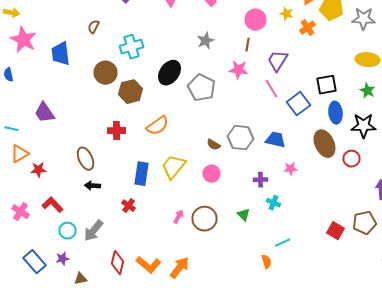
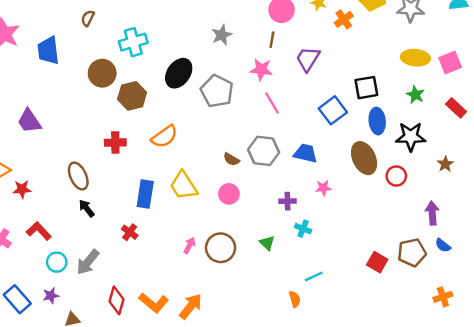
pink line: (272, 89) -> (272, 103), moved
yellow trapezoid: (174, 167) -> (183, 186), turned -72
black arrow: (92, 186) -> (87, 208), turned 49

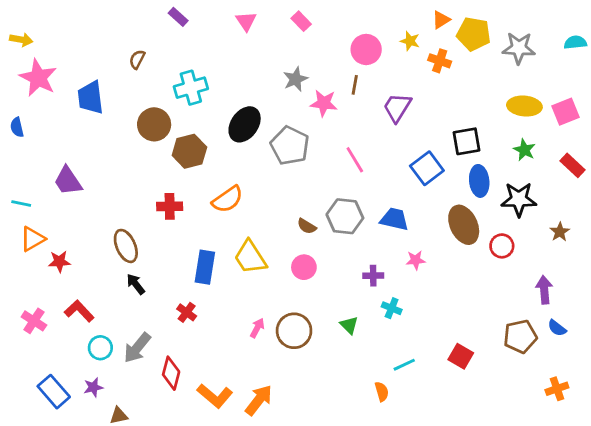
orange cross: (344, 19) -> (440, 61), turned -36
pink star: (261, 70) -> (324, 103), moved
red square: (377, 262) -> (461, 356), moved
red diamond: (117, 300) -> (171, 373), moved

